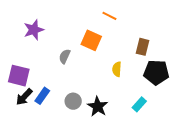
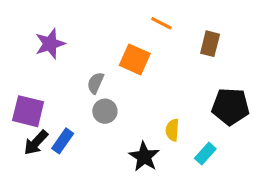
brown rectangle: (142, 47) -> (210, 44), moved
yellow semicircle: (117, 69) -> (172, 130), moved
gray circle: (73, 101) -> (105, 111), moved

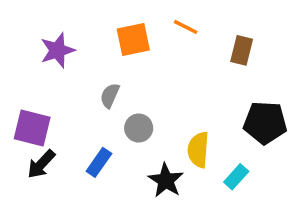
orange square: (135, 59) -> (133, 40), moved, turned -36
gray circle: (105, 111) -> (139, 128), moved
yellow semicircle: (172, 130) -> (198, 150), size x1.4
blue rectangle: (63, 141) -> (99, 162), moved

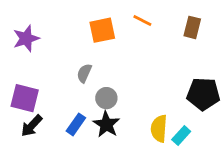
purple star: (57, 50) -> (26, 39), moved
brown rectangle: (242, 50) -> (192, 27), moved
yellow semicircle: (198, 150) -> (159, 129), moved
black star: (166, 180) -> (106, 124), moved

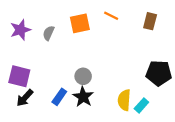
gray semicircle: (84, 73) -> (49, 33), moved

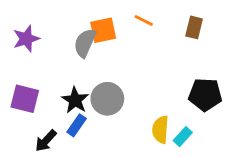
gray semicircle: (49, 33) -> (85, 43), moved, size x1.5
gray circle: (83, 76) -> (107, 99), size x1.5
black star: (83, 97) -> (75, 100), moved
black arrow: (25, 98) -> (46, 141), moved

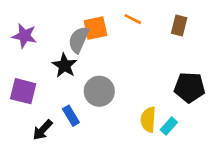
purple star: (26, 39) -> (24, 36), turned 30
black star: (75, 100) -> (64, 65), moved
blue rectangle: (77, 125) -> (71, 116), turned -66

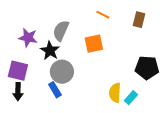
orange square: (95, 28) -> (94, 44), moved
purple star: (24, 36) -> (28, 38), moved
gray circle: (99, 91) -> (62, 72), moved
black arrow: (43, 130) -> (18, 92), moved, turned -42

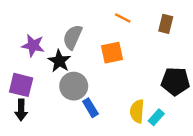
blue rectangle: (55, 90) -> (90, 108), moved

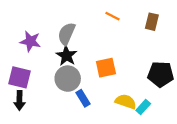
orange square: (112, 53) -> (106, 68), moved
black star: (59, 61) -> (67, 56), moved
yellow semicircle: (137, 111) -> (126, 102), turned 105

